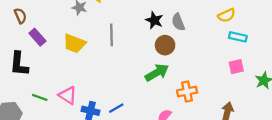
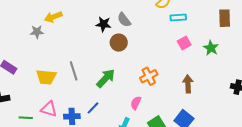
gray line: (112, 35) -> (74, 71), moved
yellow trapezoid: (74, 43) -> (46, 77), moved
green arrow: (157, 73) -> (106, 78), moved

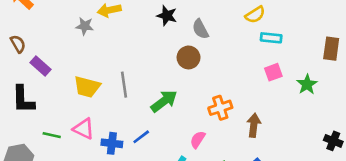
black star: (103, 24) -> (167, 16), moved
brown arrow: (188, 84) -> (254, 125), moved

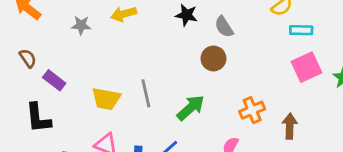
gray star: (85, 26) -> (81, 25), moved
pink square: (273, 72) -> (307, 67), size x1.5

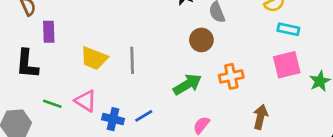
purple rectangle: (54, 80) -> (49, 32), turned 40
green arrow: (191, 108) -> (187, 84), moved
orange cross: (252, 110) -> (231, 76), moved

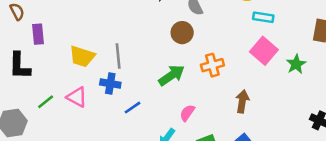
pink square: (287, 65) -> (264, 51), turned -32
green line: (52, 104) -> (46, 102), turned -54
blue cross: (113, 119) -> (110, 84), moved

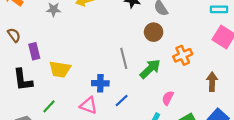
yellow trapezoid: (82, 56) -> (60, 69), moved
gray line: (118, 56) -> (124, 58), moved
pink triangle: (77, 97) -> (89, 105), moved

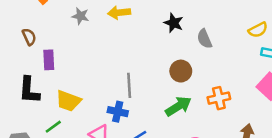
brown circle: (154, 32) -> (181, 71), moved
gray line: (124, 58) -> (129, 85), moved
yellow trapezoid: (60, 69) -> (68, 101), moved

